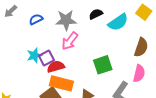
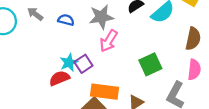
gray arrow: (11, 11) -> (35, 14), turned 88
blue semicircle: (36, 19) -> (66, 20), turned 48
red semicircle: (56, 67) -> (59, 78), moved

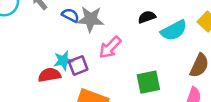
gray star: (101, 17) -> (91, 19), moved

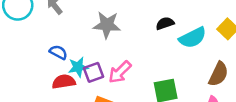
blue semicircle: (70, 15) -> (58, 52), moved
pink arrow: (110, 47) -> (120, 72), moved

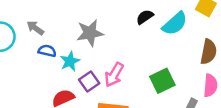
blue semicircle: (58, 52) -> (47, 51), moved
cyan star: (78, 67) -> (70, 61), moved

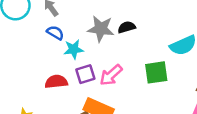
black semicircle: (145, 17) -> (127, 27), moved
green square: (162, 81) -> (156, 72), moved

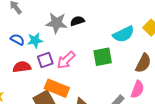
blue semicircle: (55, 33) -> (17, 40), moved

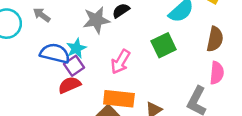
blue semicircle: (17, 40) -> (55, 53), size x1.6
purple square: (45, 60) -> (74, 66), moved

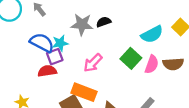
brown semicircle: (215, 39) -> (173, 64), turned 60
green square: (164, 45) -> (131, 58), turned -36
pink semicircle: (217, 73) -> (152, 64), moved

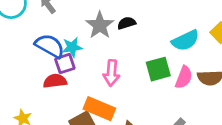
gray star: (82, 24) -> (100, 25), turned 30
green square: (131, 58) -> (158, 69), turned 30
pink arrow: (93, 63) -> (111, 73), turned -42

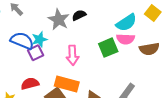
pink semicircle: (184, 77) -> (126, 39), moved, turned 78
red semicircle: (55, 81) -> (30, 84), moved

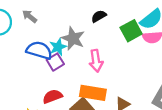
gray star: (59, 20) -> (73, 38), moved
green square: (108, 48) -> (131, 31), moved

